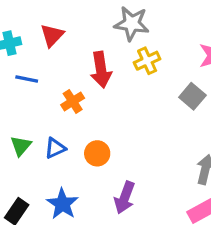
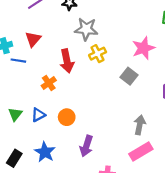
blue line: (27, 79) -> (18, 61), moved

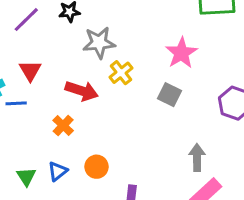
red arrow: (67, 61) -> (82, 91), turned -50

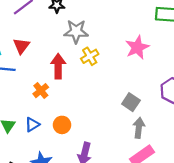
red arrow: (82, 91) -> (58, 66), turned -115
gray square: (169, 95) -> (131, 102), moved

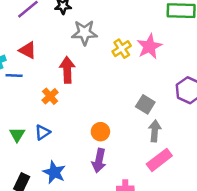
red triangle: (21, 46) -> (28, 50), turned -36
yellow cross: (90, 56) -> (122, 49), moved
orange circle: (62, 125) -> (100, 132), moved

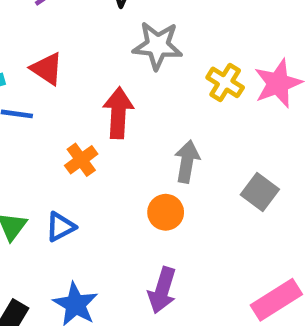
yellow cross: (122, 49) -> (225, 82), turned -30
gray arrow: (155, 131) -> (187, 161), moved
orange circle: (100, 132) -> (166, 212), moved

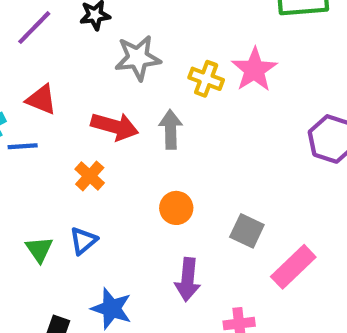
red arrow: (118, 113) -> (115, 126), turned 114
gray arrow: (187, 161) -> (171, 129), moved
gray square: (260, 192) -> (247, 231), moved

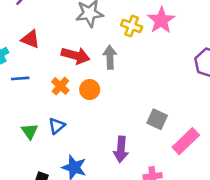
blue line: (23, 146) -> (20, 78), moved
orange circle: (176, 208) -> (90, 90), moved

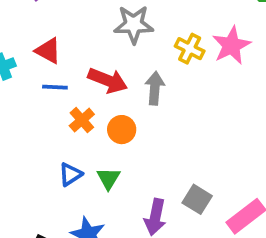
blue line: (20, 78) -> (55, 87), moved
gray square: (157, 119) -> (197, 199), moved
green triangle: (30, 131) -> (108, 178), moved

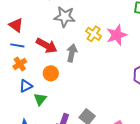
orange cross: (82, 120) -> (20, 64), moved
blue triangle: (70, 174) -> (26, 86), moved

